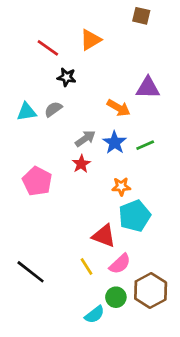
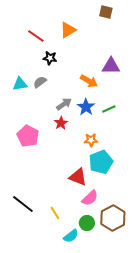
yellow line: (87, 267) -> (55, 213), moved

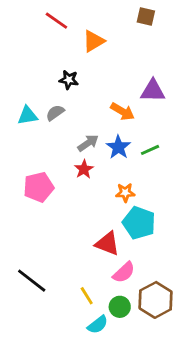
red line: (36, 36) -> (56, 21), moved
pink pentagon: (28, 136) -> (39, 187), turned 30
cyan pentagon: (101, 162) -> (139, 223), turned -30
yellow line: (55, 213) -> (87, 296), moved

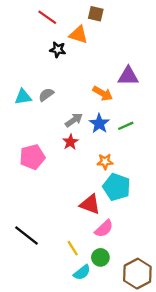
brown square: (146, 16) -> (96, 14), moved
orange triangle: (94, 41) -> (78, 35), turned 48
black star: (69, 80) -> (58, 50), moved
brown hexagon: (156, 300) -> (137, 274), moved

